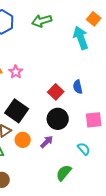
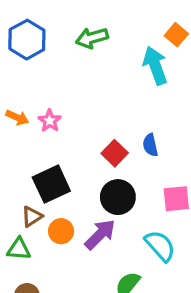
black square: (17, 111) -> (51, 184), turned 30
purple arrow: (47, 142) -> (100, 234), size x1.5
cyan semicircle: (84, 149) -> (160, 246), size x1.5

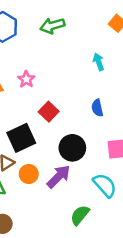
cyan arrow: (155, 65) -> (99, 62), moved, size x0.6
pink star: (50, 121) -> (26, 79), moved
red square: (115, 153) -> (49, 112), moved

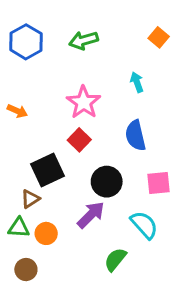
pink star: (26, 79) -> (84, 102), moved, size x1.6
blue semicircle: (97, 108) -> (135, 135), size x1.5
orange circle: (29, 174) -> (46, 233), moved

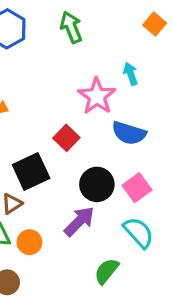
green arrow: (84, 40) -> (71, 27), turned 84
pink star: (84, 102) -> (97, 96), moved
blue semicircle: (135, 135) -> (129, 133), turned -60
pink square: (159, 183) -> (137, 188), moved, turned -30

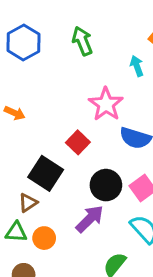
cyan arrow: (131, 74) -> (137, 66), moved
black square: (31, 172) -> (46, 173), turned -32

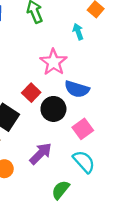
black circle: (106, 185) -> (53, 109), moved

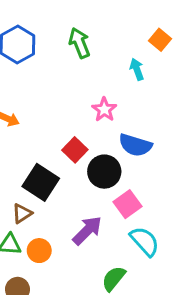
pink star: (53, 62) -> (104, 110), size x0.7
pink square: (83, 129) -> (128, 204), moved

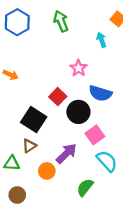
brown triangle: (22, 213) -> (29, 146), moved
orange circle: (39, 251) -> (47, 171), moved

